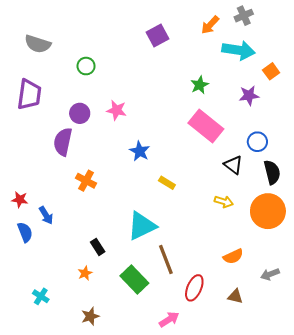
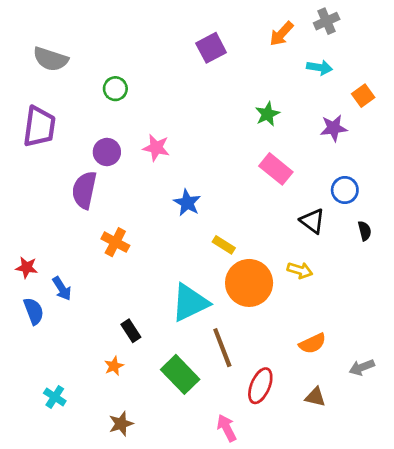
cyan arrow: (238, 50) -> (319, 68), size x0.6
pink rectangle: (206, 126) -> (276, 169), size x0.7
black semicircle: (272, 172) -> (365, 231), size x0.6
orange circle: (268, 211) -> (249, 283), moved
pink arrow: (169, 319) -> (227, 428), turned -84

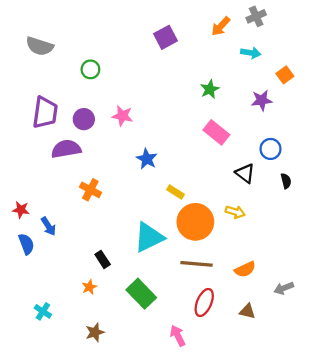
purple trapezoid: (39, 127) -> (45, 112), moved
purple semicircle: (84, 190) -> (66, 149), turned 68
brown line: (222, 348) -> (196, 264), moved, turned -64

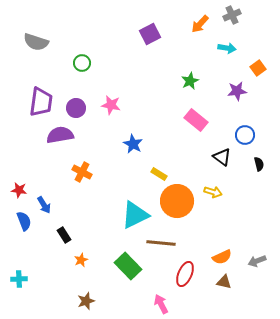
black rectangle: (103, 259) -> (64, 235), moved
brown line: (196, 264) -> (161, 243), moved
orange semicircle: (245, 269) -> (222, 257), moved
cyan cross: (43, 311) -> (19, 279), moved, turned -35

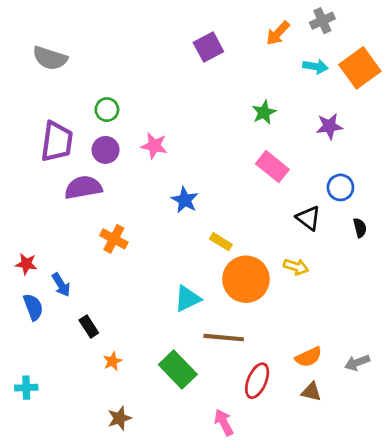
green circle: (82, 63) -> (107, 110), moved
orange square: (258, 68) -> (360, 68), moved, size x1.8
cyan triangle: (135, 215) -> (188, 299), size x0.7

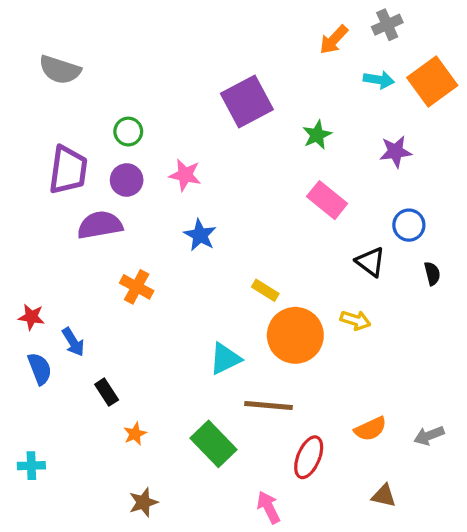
purple square: (208, 47) -> (247, 101), moved, size x1.4
blue star: (185, 200) -> (200, 235), moved
brown triangle: (311, 392) -> (384, 496), moved

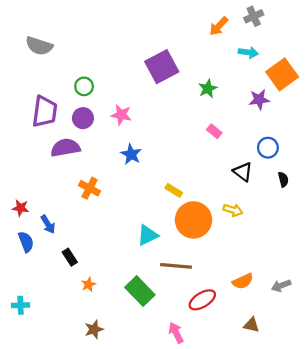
orange square: (432, 81) -> (282, 74), moved
pink rectangle: (327, 200) -> (214, 131), size x0.6
red ellipse: (309, 457) -> (202, 300), turned 36

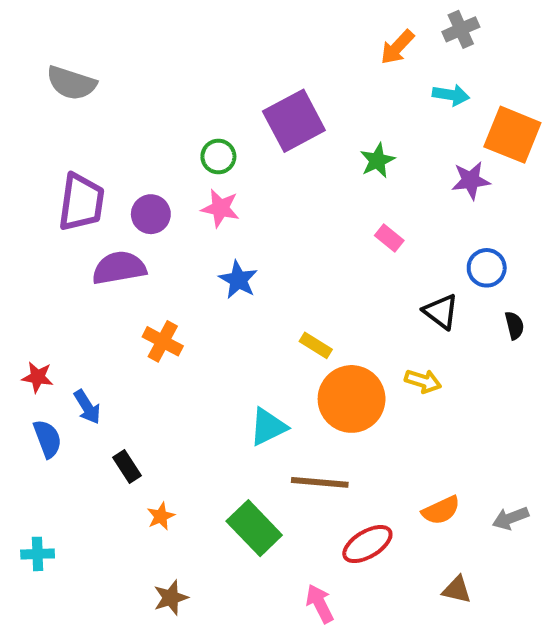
orange square: (282, 74) -> (512, 135), turned -32
green circle: (84, 86) -> (218, 157), moved

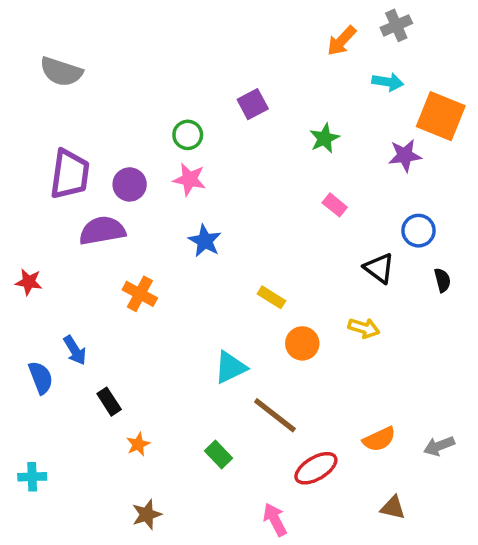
purple square: (294, 121) -> (253, 104), size x0.6
red star: (38, 377) -> (29, 282), moved
orange circle: (352, 399) -> (302, 343), size x0.6
brown line: (320, 482) -> (275, 415), turned 33
green rectangle: (254, 528) -> (218, 455), size x0.6

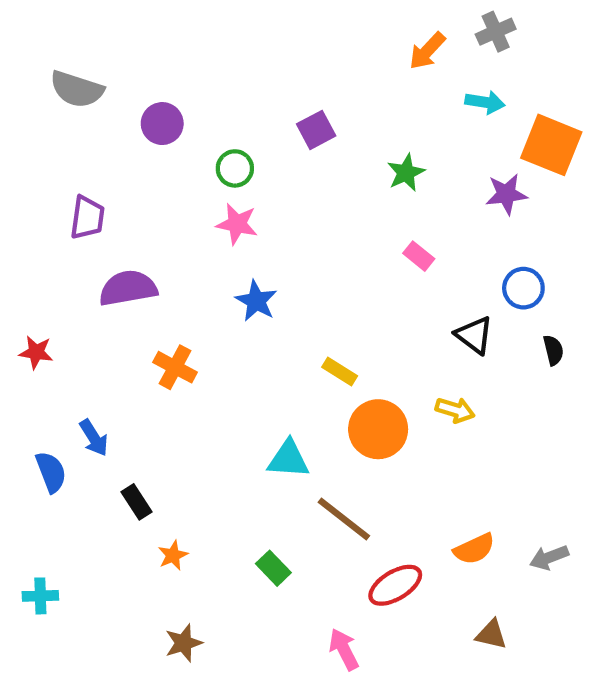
purple trapezoid: (70, 174) -> (87, 218), size x0.7
purple circle: (130, 184) -> (162, 124), moved
orange circle: (302, 343) -> (378, 429), size x1.4
cyan triangle: (230, 367) -> (288, 459), turned 30

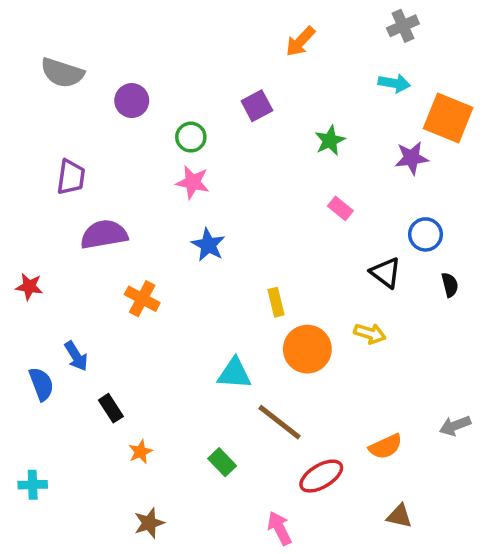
orange arrow: (427, 51) -> (300, 41), moved
yellow rectangle: (340, 371) -> (276, 302), turned 44
gray arrow: (549, 557) -> (455, 426), moved

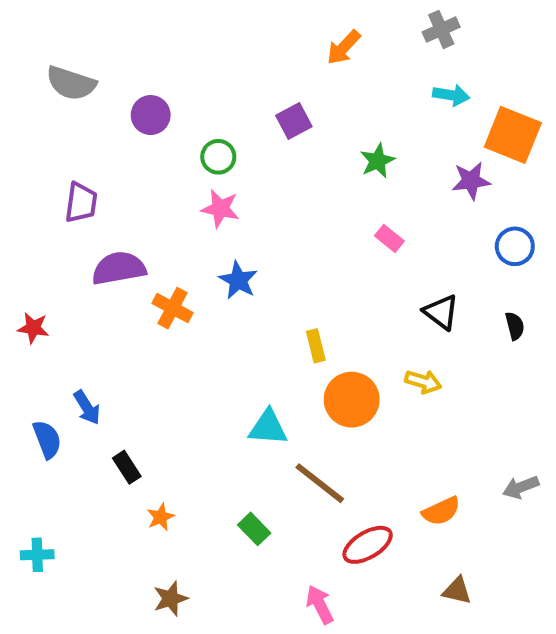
gray cross: (403, 26) -> (441, 29), moved
blue circle: (426, 234) -> (515, 246), moved
orange cross: (142, 299) -> (173, 308), moved

